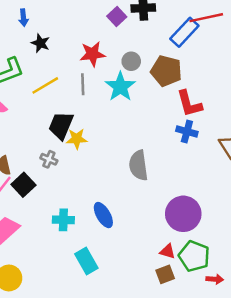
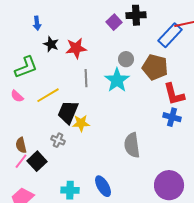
red star: (92, 54) -> (76, 48), moved
yellow line: (45, 85) -> (48, 95), moved

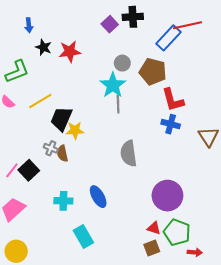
gray line: (86, 78) -> (118, 104), moved
brown semicircle: (21, 145) -> (62, 153), moved

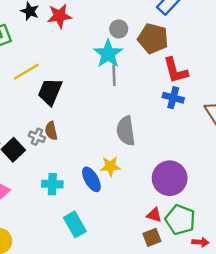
yellow star: (75, 130) -> (110, 166), moved
gray cross: (51, 148) -> (37, 137), moved

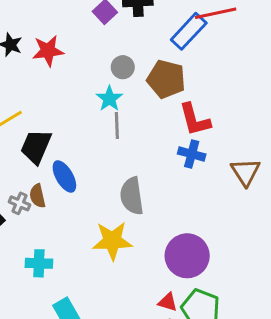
cyan star: (108, 54) -> (109, 99), size x0.7
yellow star: (110, 166) -> (112, 241), size x1.5
blue ellipse: (91, 179) -> (64, 176), moved

